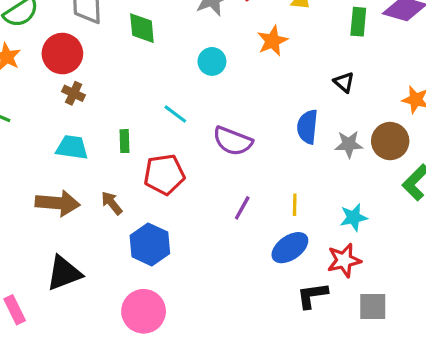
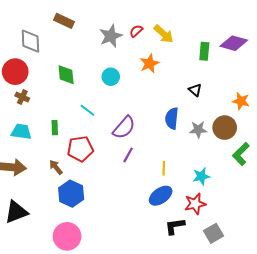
green diamond: (142, 28) -> (66, 75), moved
purple semicircle: (233, 141) -> (124, 128), turned -70
brown arrow: (112, 203) -> (56, 167), moved
purple line: (242, 208) -> (128, 155), moved
gray square: (373, 307) -> (213, 233), turned -30

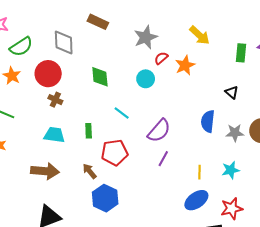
red semicircle: (136, 31) -> (161, 58), moved
cyan star: (201, 176) -> (231, 170), moved

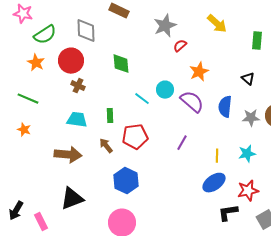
orange star: (185, 65) -> (199, 72), moved
cyan circle: (146, 79) -> (165, 90), moved
purple semicircle: (159, 131) -> (192, 102), moved, turned -90
brown arrow: (90, 171) -> (106, 146), moved

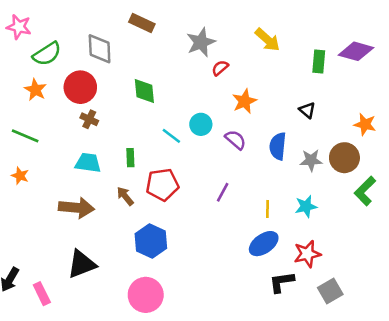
purple semicircle: (192, 102) -> (235, 140), size x0.7

